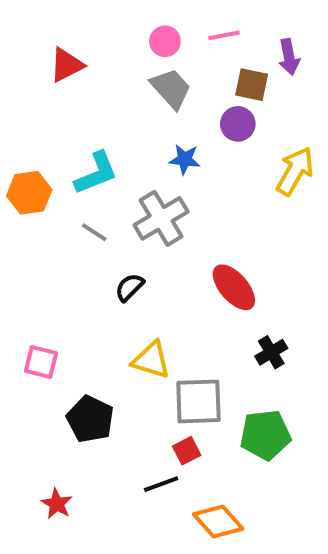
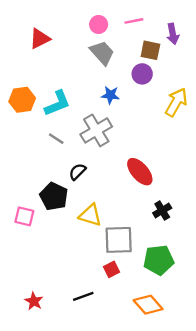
orange hexagon: (29, 193) -> (22, 100), moved
black pentagon: (90, 419) -> (54, 196), moved
black line: (161, 484) -> (83, 296), moved
orange diamond: (218, 521) -> (148, 305), moved

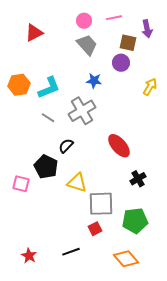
yellow arrow: (176, 102) -> (150, 87), size x0.7

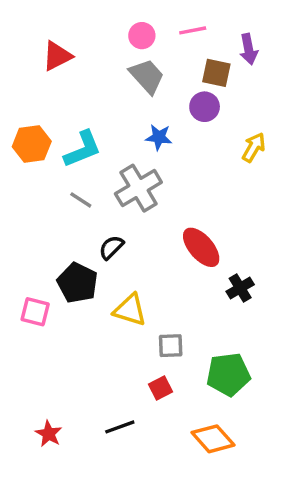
black cross: (138, 179) -> (240, 288), moved
gray square: (101, 204) -> (171, 346), size x0.6

